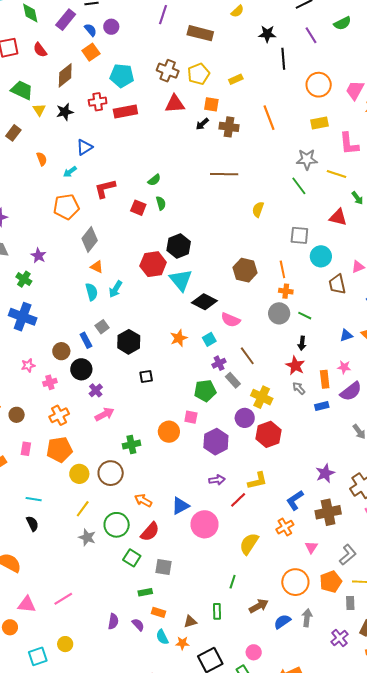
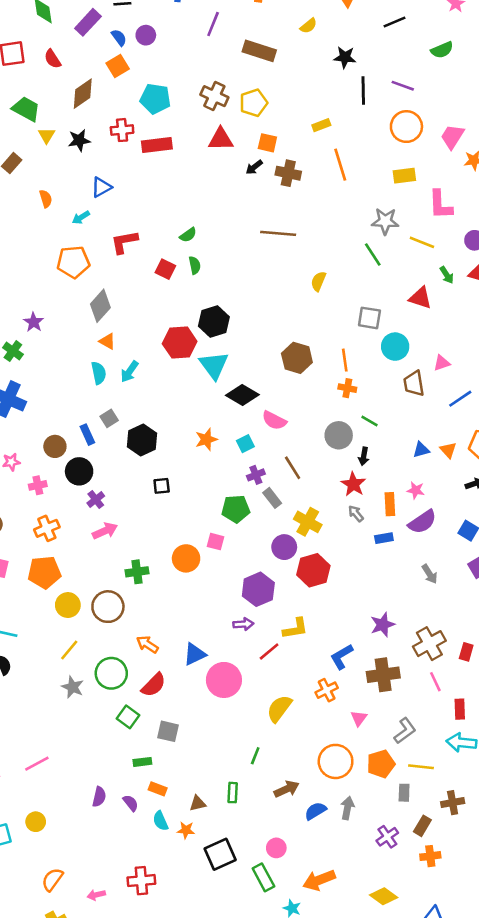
purple line: (311, 35) -> (403, 86), moved, turned -42
yellow rectangle: (236, 79) -> (321, 125), moved
gray circle: (279, 313) -> (339, 435), moved
purple hexagon: (216, 442) -> (258, 589), moved

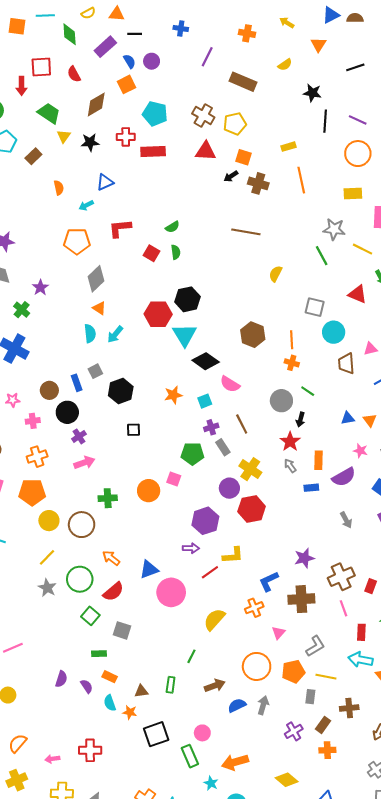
pink star: (416, 490) -> (360, 451), moved

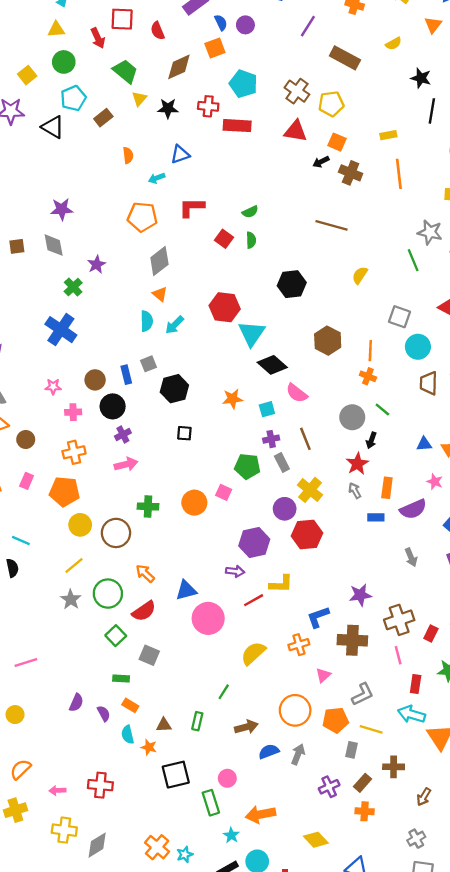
red arrow: (21, 86) -> (98, 38), turned -30
black hexagon: (187, 299) -> (292, 284), moved

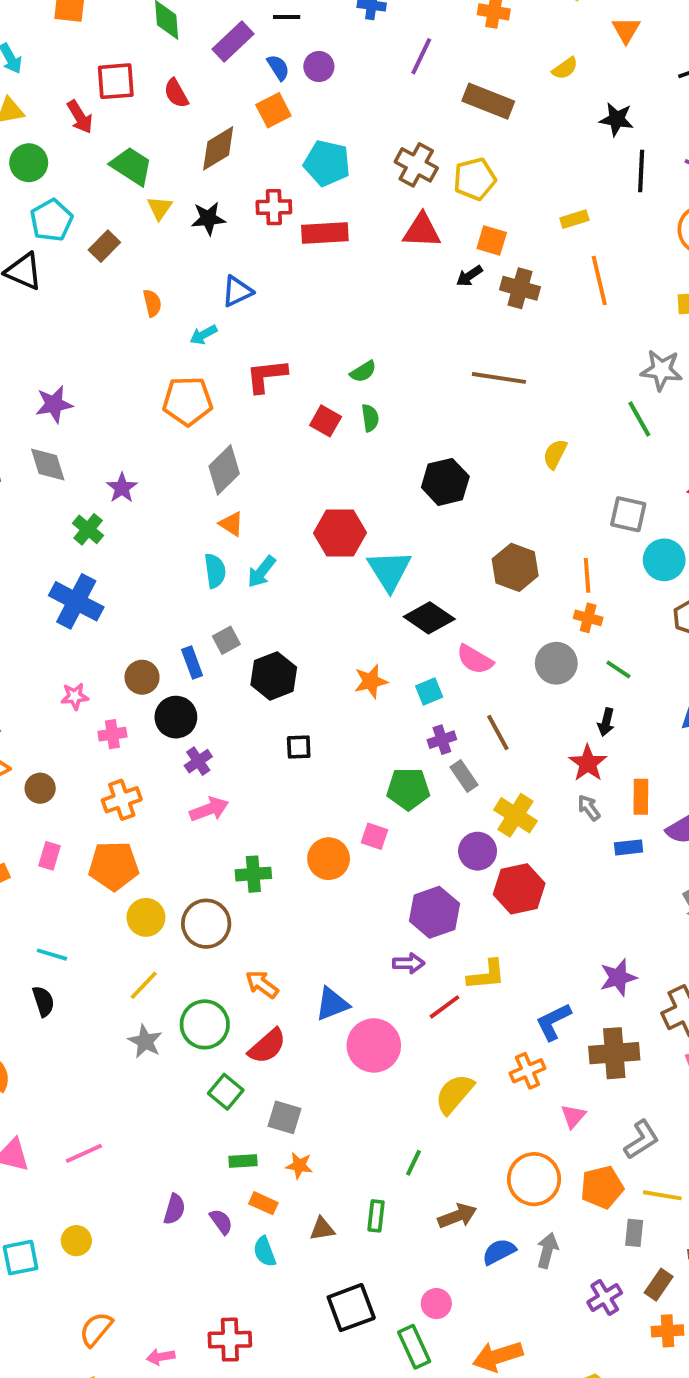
gray circle: (352, 417) -> (556, 663), moved
orange star: (149, 747) -> (299, 1165), moved

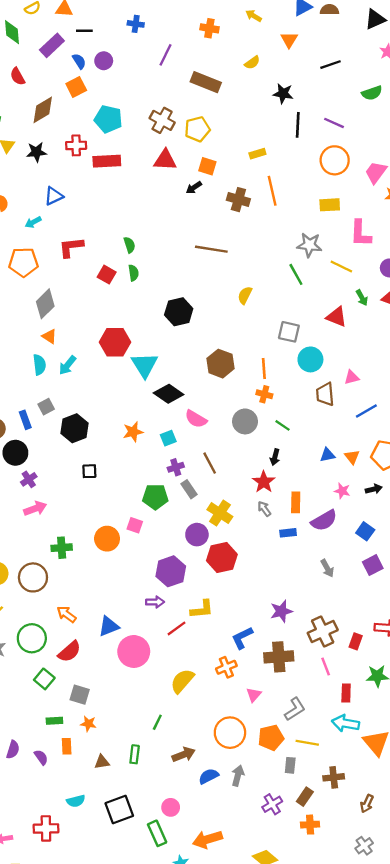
brown cross: (520, 288) -> (238, 200), moved
green semicircle: (363, 372) -> (129, 245), turned -77
orange rectangle: (263, 1203) -> (67, 746), turned 63
cyan semicircle: (265, 1252) -> (76, 801), moved, turned -84

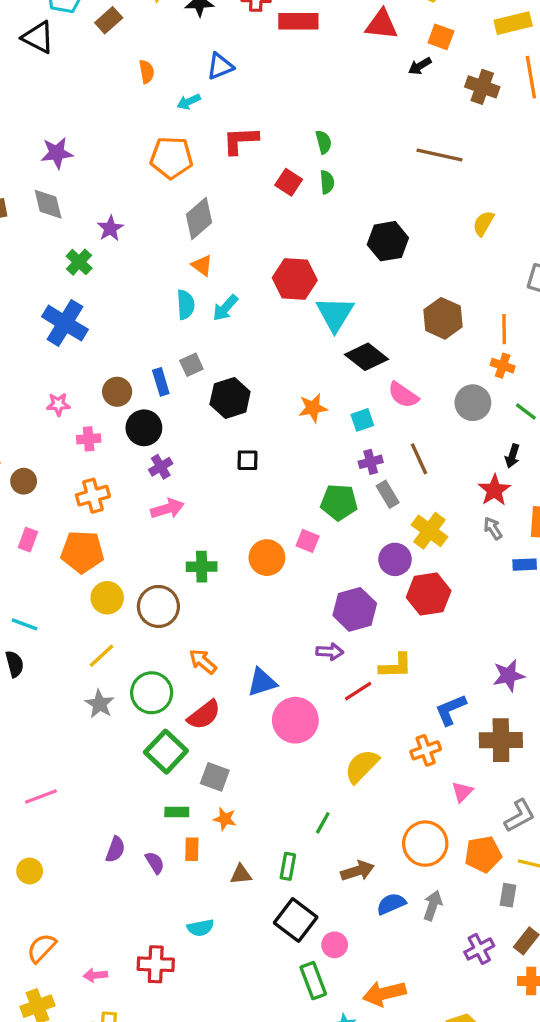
yellow rectangle: (257, 154) -> (513, 23), size x1.5
green square: (44, 679) -> (166, 752), size x1.4
black square: (119, 810) -> (296, 920), moved, turned -36

